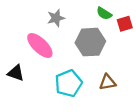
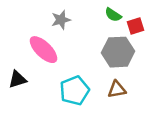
gray hexagon: (90, 42) -> (118, 52), moved
black triangle: (16, 73) -> (17, 79), turned -36

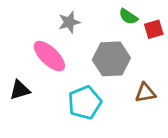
gray hexagon: (118, 52) -> (111, 59), moved
brown triangle: (117, 89) -> (145, 93), moved

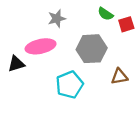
pink ellipse: (49, 56) -> (41, 46), turned -56
black triangle: (20, 90) -> (16, 64), moved

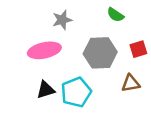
red square: (126, 24) -> (138, 49), moved
black triangle: (16, 64) -> (46, 90), moved

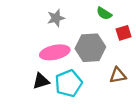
red square: (138, 49) -> (124, 33), moved
pink ellipse: (44, 50) -> (55, 52), moved

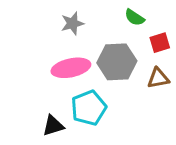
brown triangle: (118, 75) -> (158, 78), moved
black triangle: (41, 81) -> (53, 126), moved

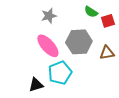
red square: (160, 43) -> (108, 21), moved
pink ellipse: (71, 68) -> (48, 46), turned 60

